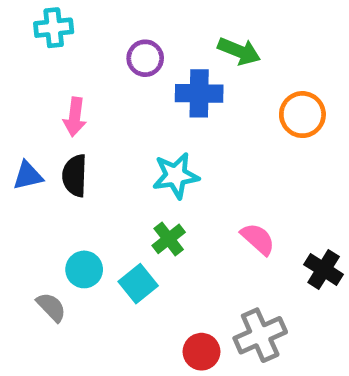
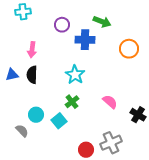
cyan star: (176, 176) -> (75, 75), turned -30

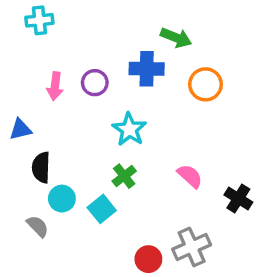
purple circle: (62, 25) -> (95, 83), moved
orange circle: (129, 49) -> (205, 84), moved
black semicircle: (32, 75) -> (41, 167), moved

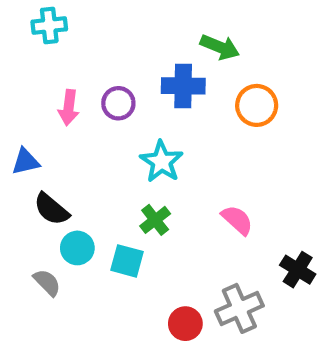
black semicircle: (41, 167) -> (51, 209), turned -52
black cross: (238, 199) -> (298, 270), moved
cyan square: (102, 209) -> (127, 261), turned -36

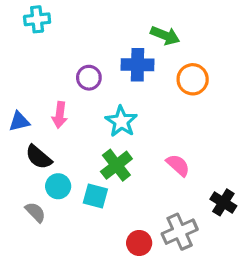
pink arrow: (69, 108) -> (60, 115), moved
green cross: (155, 220) -> (116, 165), size x1.4

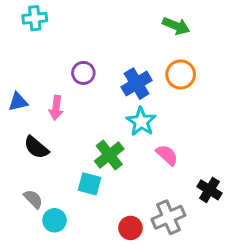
green arrow: (165, 36) -> (176, 26), moved
blue cross: (138, 65) -> (137, 84), moved, turned -32
blue triangle: (19, 121) -> (18, 102), moved
cyan star: (121, 121) -> (141, 122), moved
cyan circle: (58, 186) -> (55, 220), moved

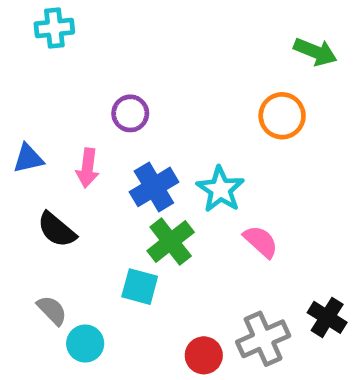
green arrow: (176, 26) -> (315, 52), moved
blue cross: (137, 84) -> (154, 187), moved
black cross: (209, 190) -> (327, 317), moved

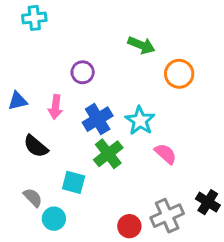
green arrow: (315, 52) -> (141, 45), moved
cyan square: (140, 287) -> (74, 182), moved

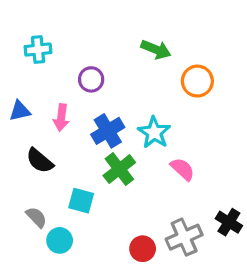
cyan cross: (34, 18) -> (38, 50), moved

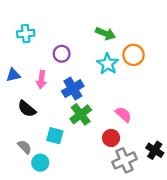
cyan star: (154, 133) -> (108, 64), moved
red circle: (143, 249) -> (111, 138), moved

